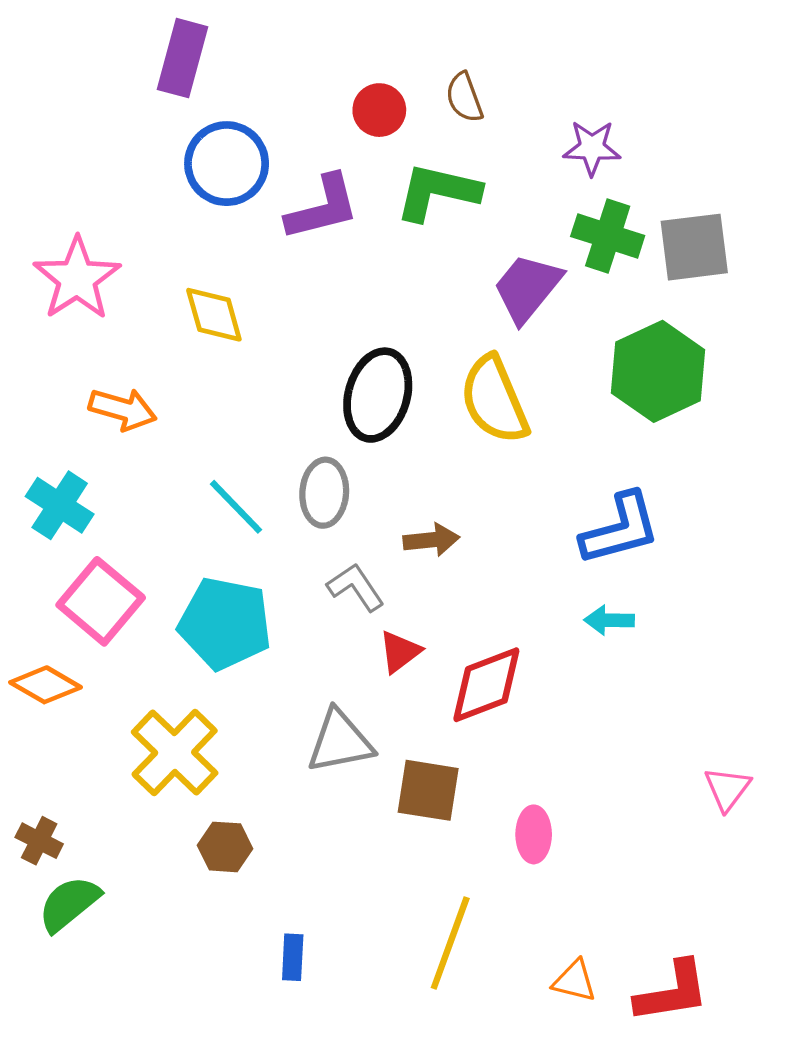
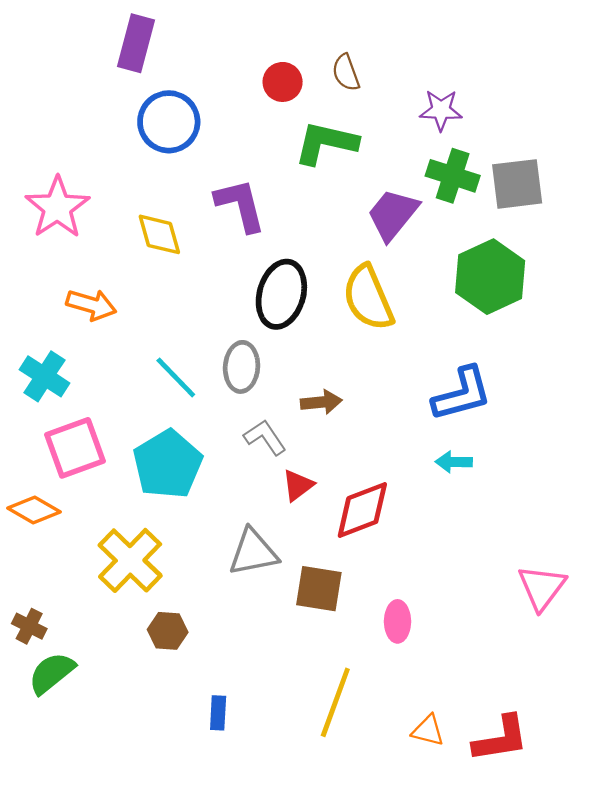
purple L-shape: (323, 208) -> (240, 205), moved, turned -90
pink square: (101, 601) -> (75, 448), turned 30
cyan pentagon: (225, 623) -> (168, 464), turned 30
pink triangle: (727, 789) -> (542, 587), size x1.4

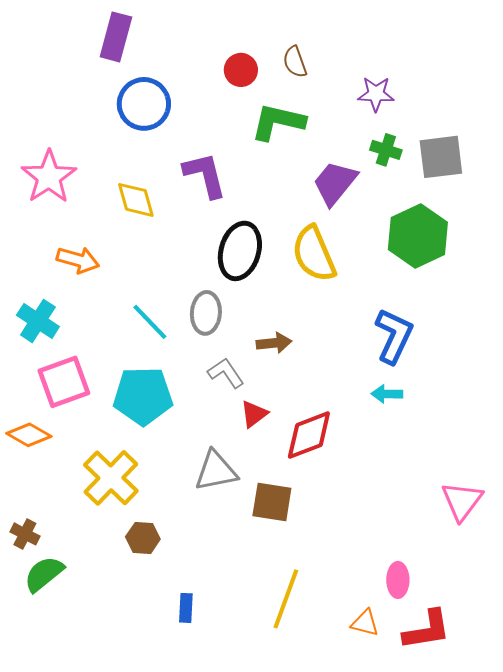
green cross: (453, 176) -> (386, 150), size x0.7
blue L-shape: (462, 394) -> (394, 336), turned -50
cyan pentagon: (168, 464) -> (143, 396), turned 30
pink ellipse: (398, 621) -> (398, 580), moved

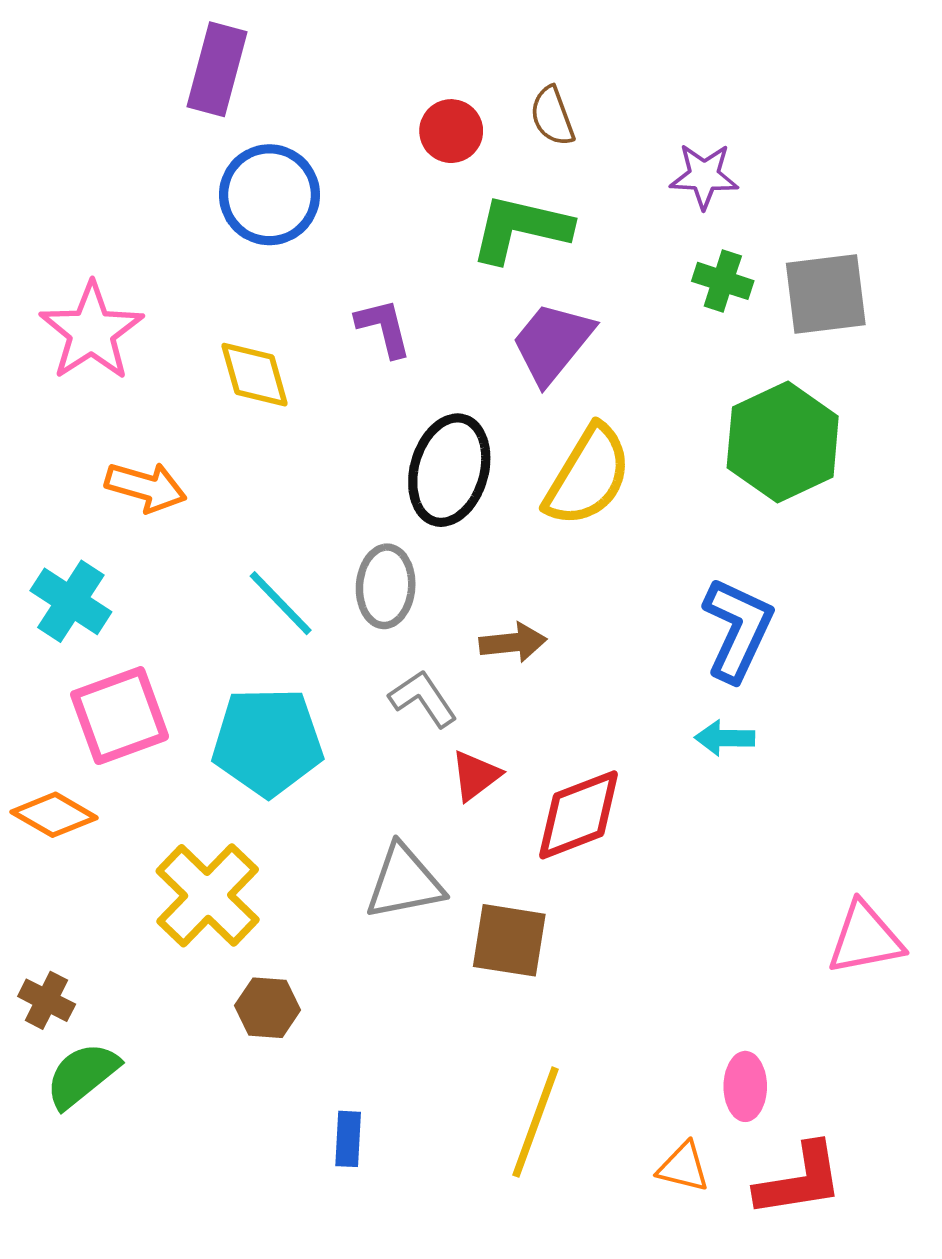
purple L-shape: (205, 175) -> (384, 328), size x0.7
purple trapezoid: (335, 183) -> (552, 343), moved
yellow semicircle: (314, 254) -> (588, 476), turned -126
pink triangle: (462, 501) -> (865, 938), turned 42

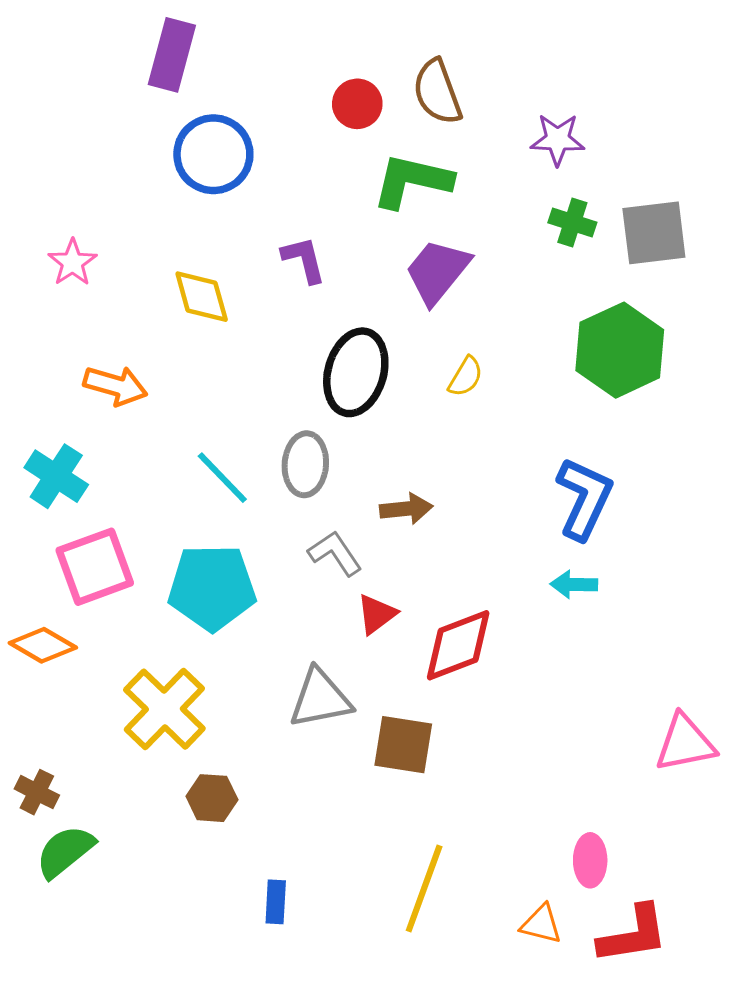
brown semicircle: (552, 116) -> (437, 92), size x1.4
pink star: (91, 332) -> (72, 263), size x0.6
yellow semicircle: (588, 476) -> (466, 377), size x0.5

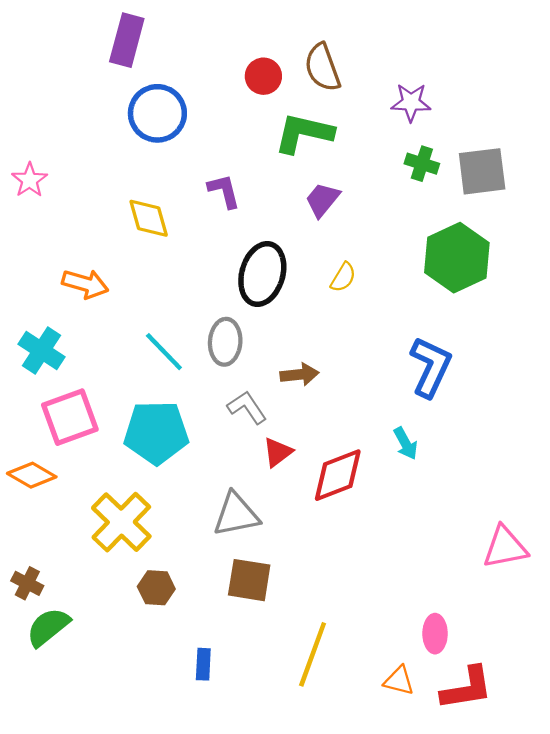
pink star: (72, 263) -> (30, 180), moved
purple trapezoid: (437, 271) -> (322, 200), size x0.7
cyan arrow: (574, 584) -> (406, 443), moved, turned -120
brown square: (403, 745) -> (249, 580), moved

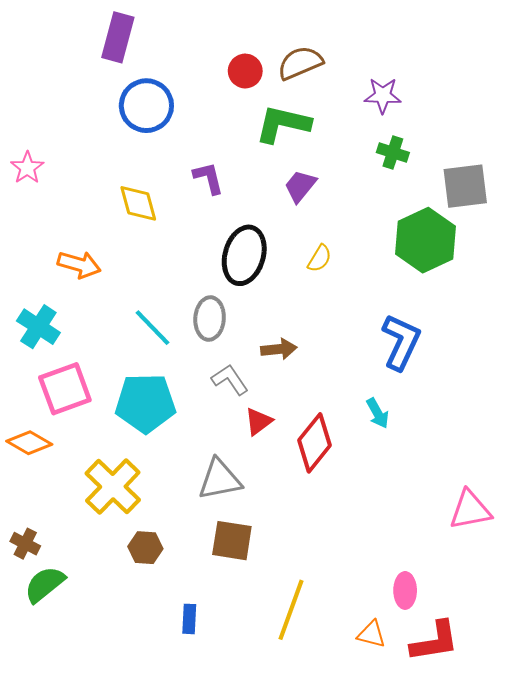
brown semicircle: (322, 67) -> (300, 63), turned 87
gray square: (482, 171) -> (465, 186), moved
red diamond: (338, 475) -> (314, 443), turned -30

